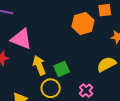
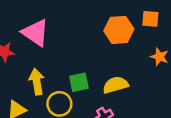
yellow semicircle: (106, 64) -> (116, 85), moved
yellow arrow: (39, 65) -> (37, 82), moved

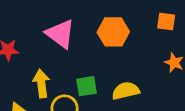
orange hexagon: (119, 30) -> (113, 32), moved
pink triangle: (35, 33) -> (60, 34), moved

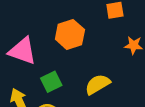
green square: (86, 86) -> (51, 82), moved

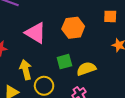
green square: (51, 82) -> (64, 62), moved

